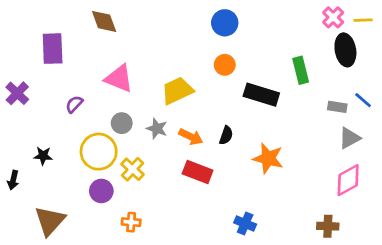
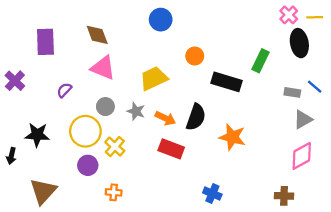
brown diamond: (104, 21) -> (97, 35), moved
blue circle: (225, 23) -> (161, 20), moved
green rectangle: (301, 70) -> (261, 61), turned 40
black semicircle: (226, 135) -> (196, 117), size x1.6
black star: (43, 156) -> (37, 135), size x1.5

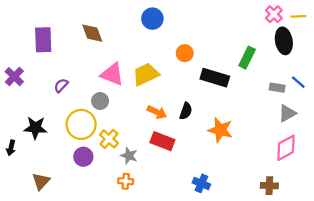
pink triangle: (103, 68) -> (112, 74), moved
gray star: (136, 111) -> (129, 156), moved
black semicircle: (196, 117) -> (186, 111), size x0.7
brown triangle: (43, 191) -> (41, 181), size x0.7
orange cross: (114, 192) -> (126, 181), moved

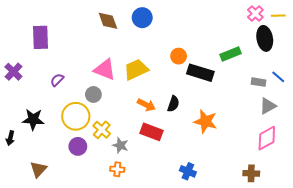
brown diamond: (92, 33) -> (108, 21), moved
orange circle: (185, 53) -> (179, 56), moved
green rectangle: (247, 58) -> (230, 54), turned 42

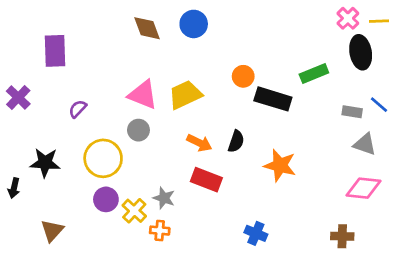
gray circle: (93, 94) -> (138, 130), moved
gray triangle: (268, 106) -> (365, 144), turned 48
yellow cross: (102, 130) -> (134, 211), moved
pink diamond: (267, 138) -> (363, 188), turned 35

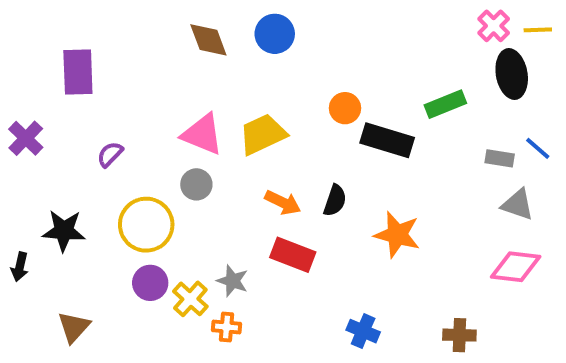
brown cross: (342, 236) -> (459, 335), moved

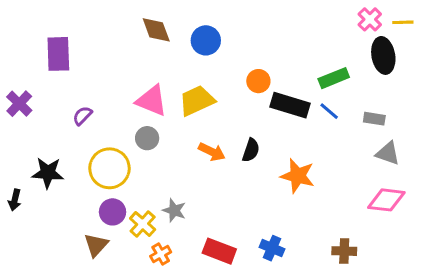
blue circle: (275, 34) -> (206, 40), moved
blue line: (538, 148) -> (329, 111), moved
red rectangle: (293, 255) -> (219, 251), moved
brown triangle: (74, 327) -> (96, 245), moved
orange cross: (227, 327) -> (161, 254), moved, turned -35

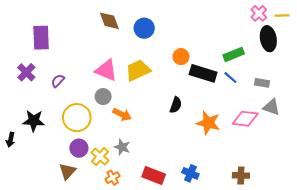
purple cross: (19, 104) -> (26, 72), moved
orange arrow: (212, 152) -> (122, 114), moved
pink diamond: (386, 200) -> (245, 119), moved

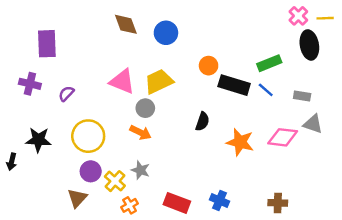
purple cross: (26, 72) -> (30, 84), turned -30
gray circle: (103, 97) -> (145, 108), moved

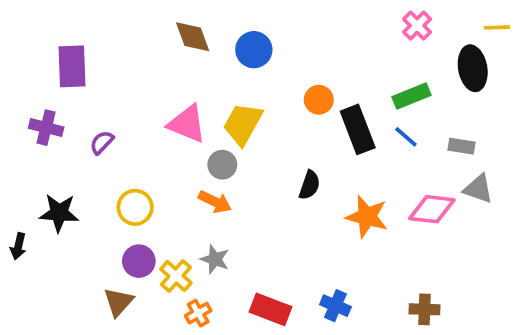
pink cross: (298, 16) -> (417, 26), moved
yellow trapezoid: (159, 81) -> (243, 124), turned -36
black rectangle: (234, 85) -> (358, 129), turned 52
yellow circle: (88, 136) -> (135, 207), size x0.7

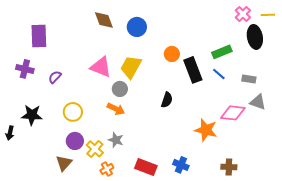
pink cross: (417, 26) -> (243, 14), moved
orange star: (367, 217) -> (206, 130), moved

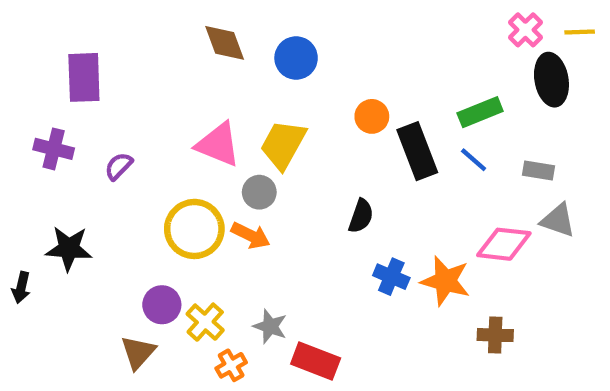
yellow circle: (73, 112) -> (194, 229), moved, size x1.4
gray star: (116, 140) -> (270, 326), moved
blue cross: (181, 165) -> (391, 277), moved
brown cross: (229, 167) -> (495, 335), moved

